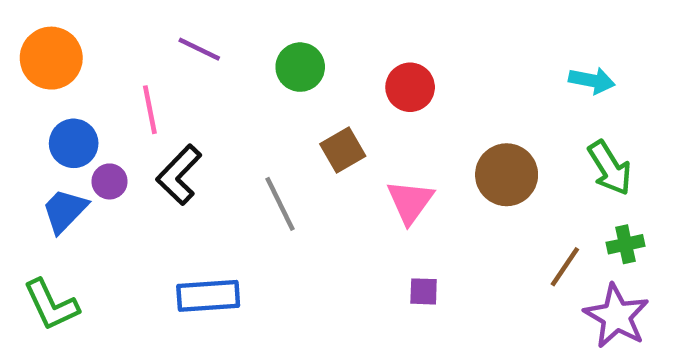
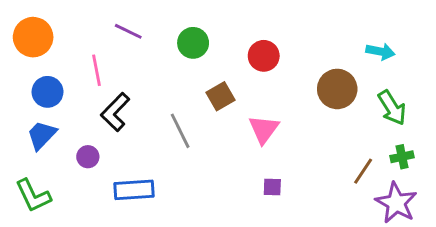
brown circle: (507, 175) -> (337, 89), moved
purple circle: (110, 181) -> (88, 157), moved

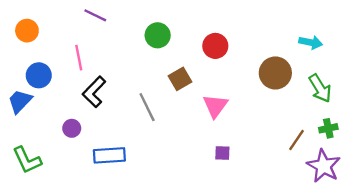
purple line: (128, 31) -> (95, 15), moved
orange circle: (33, 37) -> (27, 31), size x0.7
blue trapezoid: (42, 135) -> (20, 101), moved

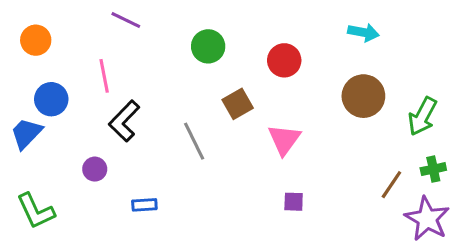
cyan arrow: (311, 42) -> (363, 32), moved
green arrow: (320, 88) -> (422, 116), turned 60
blue rectangle: (109, 155) -> (144, 205), size x0.6

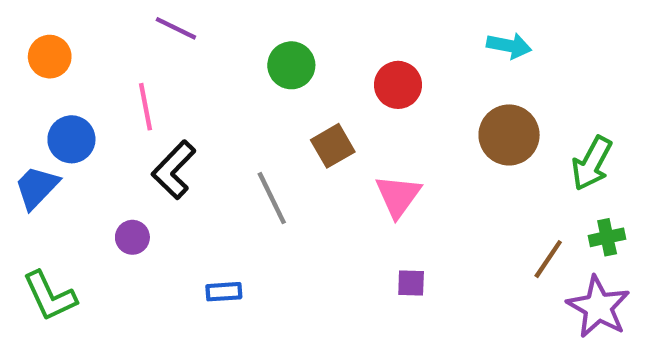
blue rectangle: (144, 205) -> (224, 292), moved

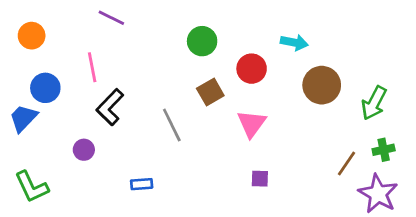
cyan arrow: (509, 46) -> (294, 42), moved
green circle: (291, 65) -> (202, 41), moved
red circle: (398, 85) -> (252, 69), moved

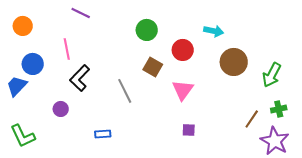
brown square: (210, 92) -> (153, 67), turned -30

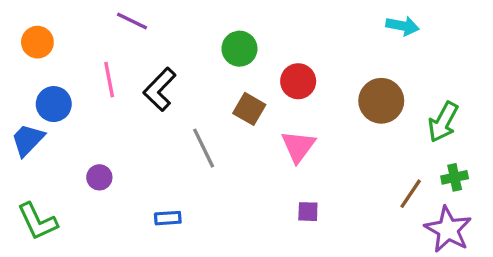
cyan arrow: (214, 31) -> (402, 26), moved
black L-shape: (80, 78) -> (160, 89), moved

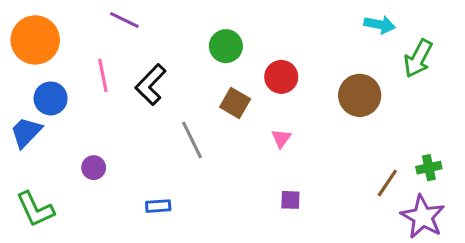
orange circle: (37, 42) -> (35, 40), size x1.6
green arrow: (443, 122) -> (418, 58), moved
pink triangle: (298, 146) -> (281, 138), size x0.6

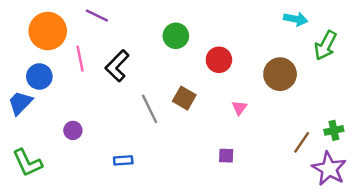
orange circle: (35, 40) -> (48, 31), moved
brown square: (235, 103) -> (184, 98), moved
pink triangle: (281, 138) -> (239, 108), moved

